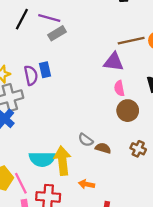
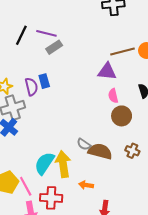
brown semicircle: (103, 148) -> (100, 151), size x1.6
cyan semicircle: (42, 159) -> (44, 163), turned 125

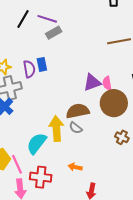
purple triangle: (107, 72) -> (92, 82), moved, turned -30
brown circle: (122, 116) -> (114, 103), size x1.4
brown semicircle: (100, 151) -> (78, 111), moved, turned -30
yellow arrow: (63, 164) -> (56, 129), moved

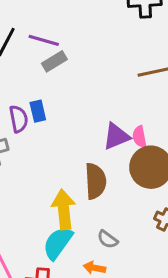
brown semicircle: (78, 111) -> (95, 181), turned 100
gray semicircle: (76, 128) -> (108, 239), moved
cyan semicircle: (37, 143) -> (58, 243), moved

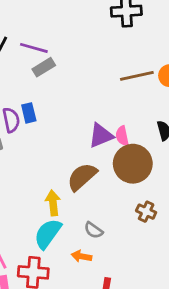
brown semicircle: (95, 181) -> (82, 177), turned -128
yellow arrow: (64, 209) -> (53, 203), size x0.7

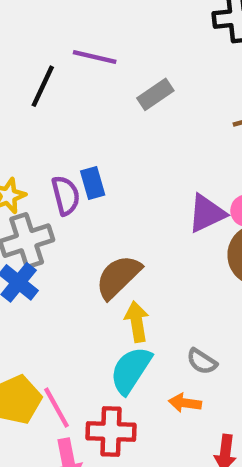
purple line: (34, 48) -> (95, 57), moved
gray rectangle: (44, 67) -> (155, 94), moved
brown semicircle: (82, 177) -> (118, 277), moved

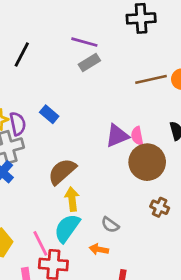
purple line: (95, 57) -> (84, 42), moved
blue rectangle: (93, 183) -> (49, 114), turned -36
purple semicircle: (66, 195) -> (18, 124), moved
pink line: (56, 408) -> (40, 243), moved

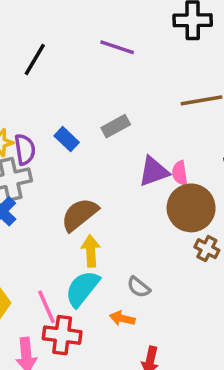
gray rectangle: (89, 63) -> (116, 126), moved
brown cross: (160, 207) -> (207, 249), moved

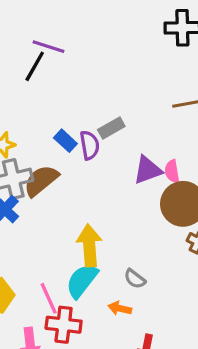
purple line: (117, 47) -> (49, 47), moved
purple semicircle: (25, 149) -> (90, 145), moved
brown semicircle: (80, 215) -> (41, 181), moved
yellow arrow: (91, 251) -> (89, 245), size x1.4

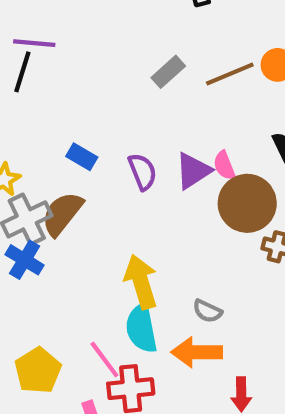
gray rectangle: (111, 128) -> (168, 72), moved
purple semicircle: (90, 145) -> (142, 172), moved
cyan semicircle: (82, 281) -> (141, 328), turned -36
orange arrow: (120, 308) -> (197, 352), size x1.6

